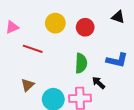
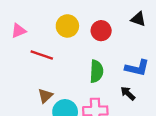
black arrow: (99, 83) -> (128, 93), moved
brown triangle: (28, 85) -> (45, 96), moved

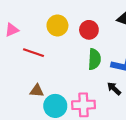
green semicircle: (96, 71) -> (94, 59), moved
brown triangle: (45, 96) -> (37, 91), turned 48

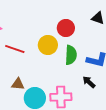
yellow circle: (57, 26) -> (48, 45), moved

